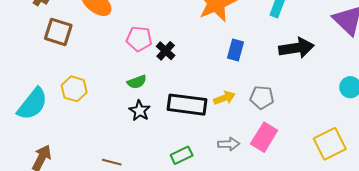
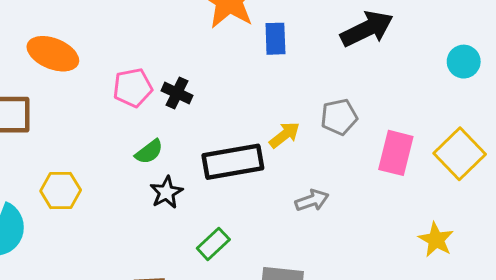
blue rectangle: (235, 50) -> (275, 39), moved
black star: (140, 111) -> (166, 192), turned 30
pink rectangle: (264, 137) -> (396, 153), moved
green rectangle: (182, 155) -> (213, 244), moved

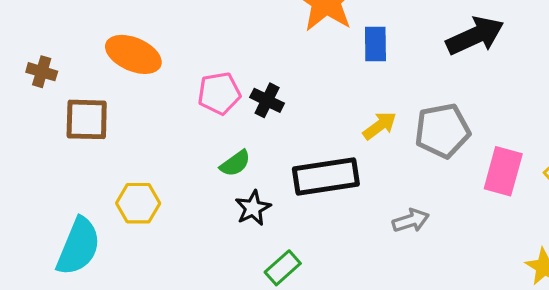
gray pentagon: (339, 117) -> (442, 131), size x1.4
yellow arrow: (284, 135) -> (380, 126), moved
green rectangle: (213, 244) -> (283, 268), moved

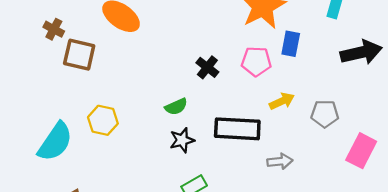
brown cross: (42, 72) -> (54, 29), moved
pink pentagon: (219, 93) -> (256, 61), moved
gray pentagon: (442, 131) -> (325, 114), size x0.7
gray arrow: (411, 221) -> (280, 161), moved

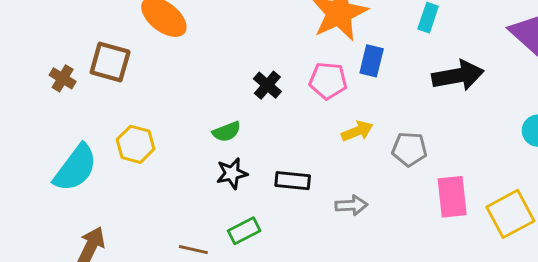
brown cross: (54, 29) -> (63, 78), moved
black rectangle: (237, 129) -> (293, 181), moved, size x0.6
pink rectangle: (361, 151) -> (452, 197), turned -36

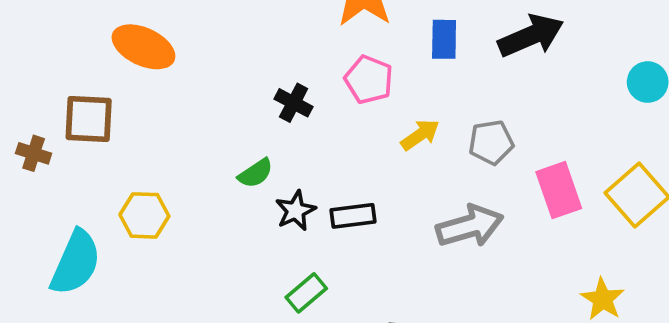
blue rectangle: (372, 61) -> (444, 39), moved
pink pentagon: (328, 81) -> (369, 80), turned 30
black star: (232, 173) -> (296, 211), moved
gray arrow: (351, 205) -> (470, 226), moved, size x1.6

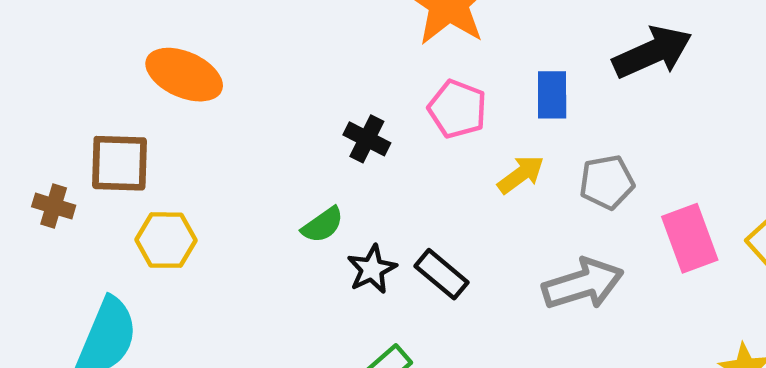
blue rectangle: (444, 39) -> (552, 95), moved
yellow hexagon: (144, 215) -> (166, 240), moved
black rectangle: (353, 216) -> (441, 274), turned 48

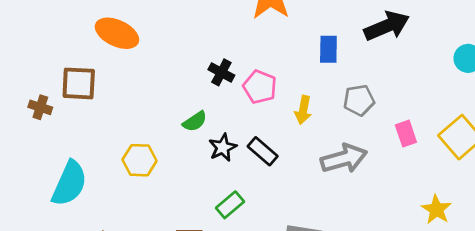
pink pentagon: (457, 109) -> (260, 87), moved
yellow arrow: (521, 175) -> (303, 110), moved, turned 136
pink rectangle: (690, 238) -> (406, 134), size x0.7
yellow hexagon: (166, 240) -> (140, 160), moved

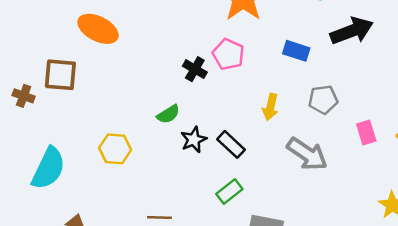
blue rectangle: (328, 49) -> (296, 51), turned -75
pink pentagon: (260, 87) -> (228, 54), moved
gray arrow: (344, 159) -> (307, 154), turned 48
green rectangle: (230, 205) -> (229, 192), moved

